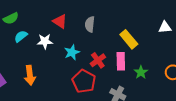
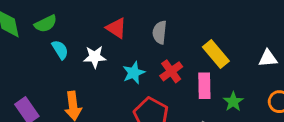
white triangle: (165, 27) -> (268, 58), moved
cyan semicircle: (21, 36) -> (60, 50), turned 96
red cross: (98, 60) -> (171, 71), moved

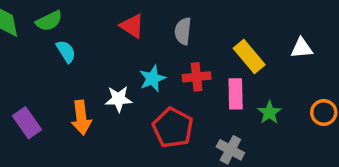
white star: (95, 57) -> (119, 99), moved
white triangle: (268, 58) -> (302, 48), moved
red cross: (171, 71) -> (197, 77), turned 30

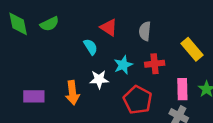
cyan semicircle: (66, 51) -> (91, 47), moved
pink rectangle: (236, 94) -> (182, 89), moved
purple rectangle: (27, 123) -> (34, 96), turned -55

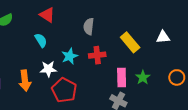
red triangle: (109, 27) -> (47, 15), moved
red pentagon: (138, 100) -> (64, 90), moved

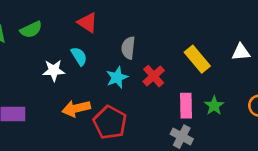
gray semicircle: (89, 26) -> (128, 48), moved
red cross: (97, 55) -> (154, 76), turned -35
white star: (48, 69) -> (54, 70), moved
orange arrow: (25, 81) -> (76, 108), moved, turned 84

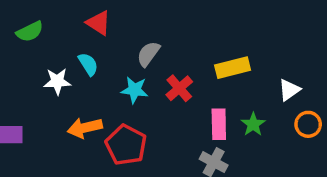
gray semicircle: (128, 48) -> (148, 54), turned 30
white triangle: (241, 52) -> (289, 90), moved, turned -30
yellow rectangle: (197, 59) -> (233, 68), turned -64
cyan star: (117, 77) -> (135, 90), turned 30

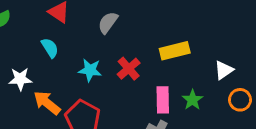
gray semicircle: (148, 54) -> (108, 23), moved
white star: (57, 81) -> (20, 79), moved
orange arrow: (85, 128) -> (47, 103), turned 52

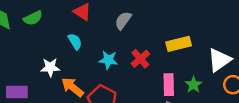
white triangle: (224, 70) -> (219, 60), size x1.5

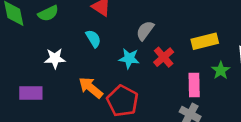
gray semicircle: (123, 20) -> (145, 31), moved
white star: (50, 67) -> (55, 58), moved
green star: (193, 85) -> (221, 70), moved

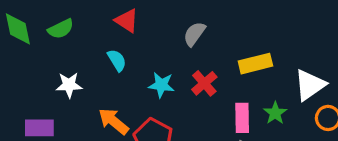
gray semicircle: (145, 31) -> (194, 34), moved
green star: (221, 70) -> (275, 113), moved

